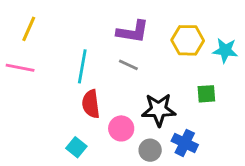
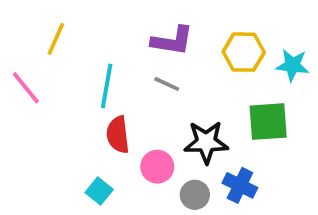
yellow line: (29, 29) -> (56, 39), moved
pink line: (20, 68) -> (26, 88), turned 40
green square: (206, 94) -> (268, 122), size x1.6

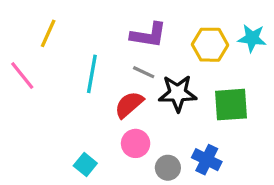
cyan star: (292, 65) -> (252, 38), moved
red semicircle: (118, 135) -> (129, 105), moved, turned 56
black star: (206, 142) -> (178, 93), moved

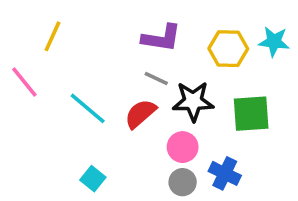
cyan line: (92, 74) -> (88, 108), moved, turned -60
pink circle: (136, 143) -> (183, 147), moved

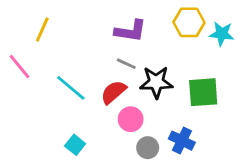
yellow hexagon: (228, 49) -> (189, 22), moved
pink circle: (183, 147) -> (131, 119), moved

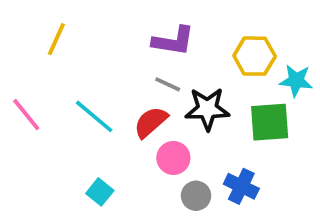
yellow hexagon: (189, 22) -> (255, 56), moved
cyan star: (222, 34) -> (296, 81), moved
pink line: (20, 67) -> (26, 115), moved

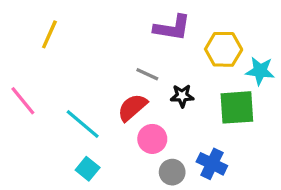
purple L-shape: (173, 41) -> (172, 28), moved
black star: (207, 109) -> (182, 96), size x0.6
cyan line: (94, 116) -> (83, 124), moved

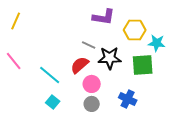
yellow line: (49, 34) -> (16, 21), moved
black star: (182, 96) -> (110, 58), size x1.6
gray circle: (172, 172) -> (92, 104), moved

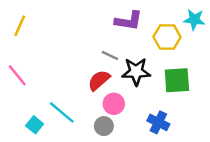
cyan star: (157, 43) -> (194, 20), moved
cyan line: (50, 75) -> (62, 112), moved
cyan square: (53, 102) -> (35, 125), moved
gray circle: (92, 104) -> (104, 126), moved

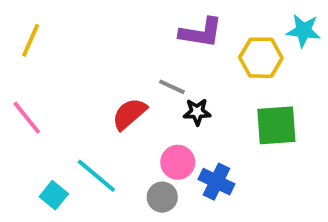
black star: (136, 72) -> (197, 112), moved, size x0.6
red semicircle: (99, 80) -> (129, 114), moved
blue cross: (158, 122) -> (216, 182), moved

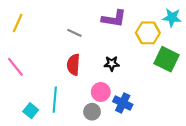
gray line: (172, 87) -> (74, 33), moved
red semicircle: (129, 114) -> (73, 65), turned -45
green square: (276, 125) -> (166, 59), moved, turned 30
cyan line: (96, 176) -> (55, 100), turned 55

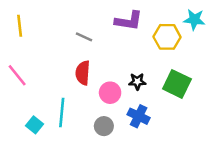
yellow line: (18, 23) -> (20, 26), turned -30
green square: (166, 59) -> (177, 84), moved
black star: (112, 64) -> (137, 82), moved
pink circle: (101, 92) -> (110, 93), moved

